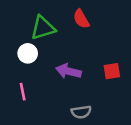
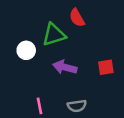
green triangle: (43, 28) -> (54, 35), moved
pink line: (23, 92) -> (39, 106), moved

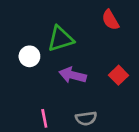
red semicircle: (77, 18) -> (110, 20), moved
red square: (106, 67) -> (118, 75), turned -35

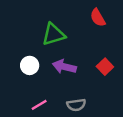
white circle: (29, 56) -> (30, 65), moved
pink line: (44, 118) -> (39, 105), turned 70

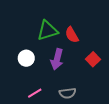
red semicircle: (98, 18) -> (72, 35), moved
purple arrow: (64, 67) -> (57, 59), turned -90

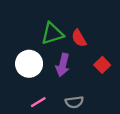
white circle: (26, 58) -> (29, 64), size x1.5

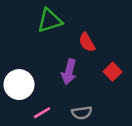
green triangle: (52, 34) -> (50, 20), moved
white circle: (29, 64) -> (19, 85), moved

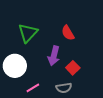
green triangle: (50, 20) -> (28, 33), moved, turned -30
red square: (113, 72) -> (73, 68), moved

